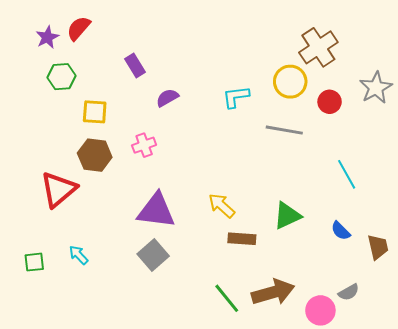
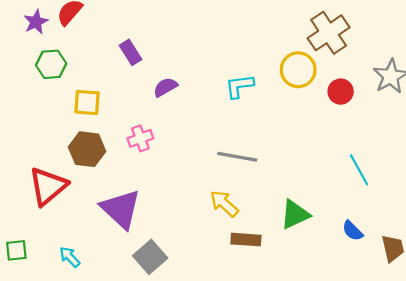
gray line: (284, 130) -> (237, 157), moved
purple triangle: (156, 211) -> (121, 209), moved, turned 36
green square: (34, 262) -> (16, 250), moved

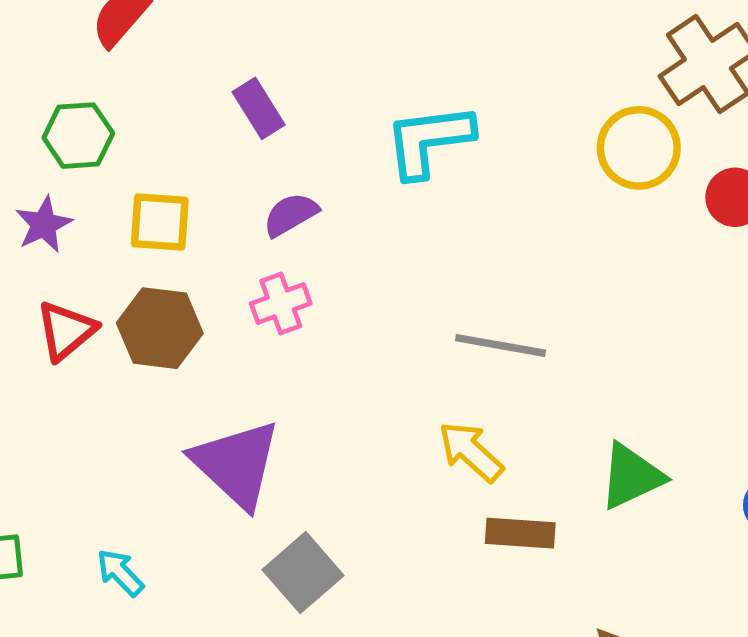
purple star: (36, 22) -> (44, 224), moved
cyan L-shape: (239, 86) -> (429, 141), moved, size x1.4
purple semicircle: (165, 87) -> (291, 215), moved
red triangle: (48, 186) -> (66, 331), moved, size x0.7

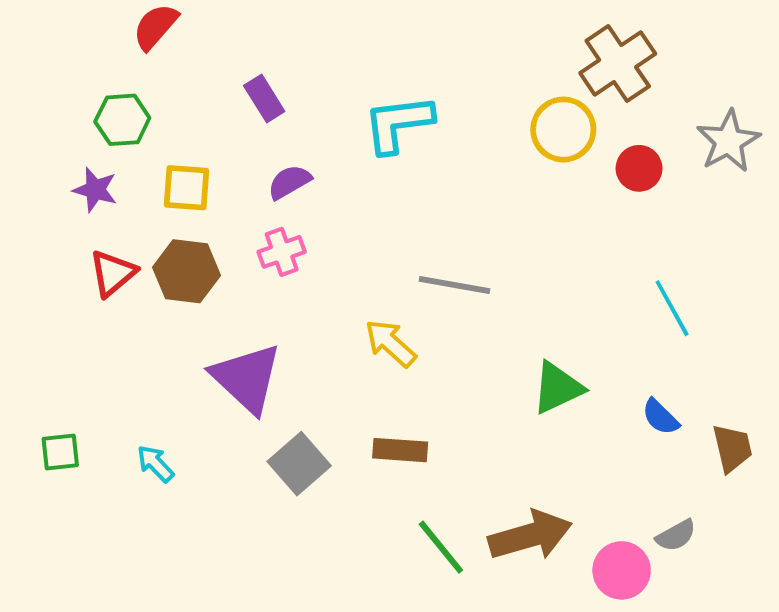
purple star: (44, 224) -> (95, 190), turned -30
yellow arrow: (471, 452) -> (390, 343), moved
brown rectangle: (520, 533) -> (400, 450), moved

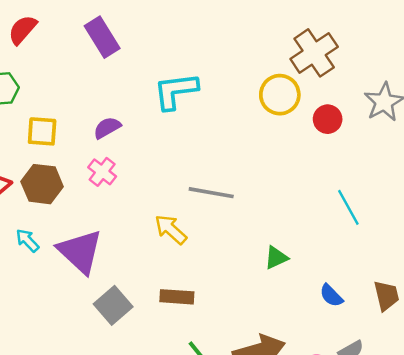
purple rectangle: (264, 98) -> (102, 37), moved, size x1.4
pink cross: (282, 252) -> (102, 172), turned -32
green triangle: (557, 388) -> (276, 258), size x0.7
blue semicircle: (660, 417) -> (331, 296), moved
cyan arrow: (155, 464) -> (27, 240), moved

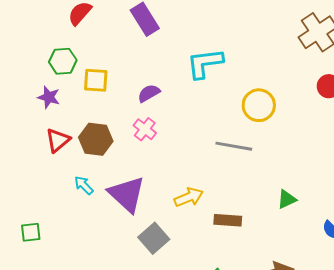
yellow circle: (280, 95) -> (259, 105), moved
yellow square: (42, 131) -> (96, 80), moved
yellow arrow: (171, 229) -> (189, 197), moved, turned 116
brown rectangle: (177, 297) -> (228, 220), moved

